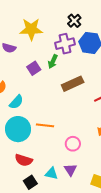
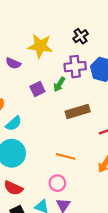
black cross: (74, 21) -> (81, 36), moved
orange line: (45, 125) -> (66, 156), moved
pink circle: (73, 144) -> (57, 183), moved

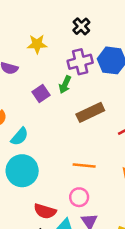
yellow star: (40, 46) -> (37, 44), size x0.7
red semicircle: (13, 188) -> (45, 211), moved

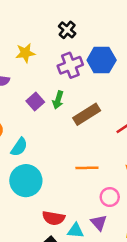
green arrow: (65, 85) -> (58, 100), moved
pink circle: (79, 197) -> (110, 197), moved

